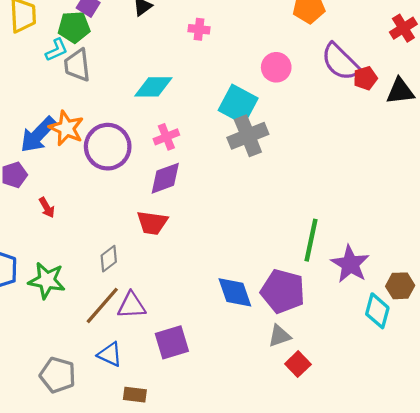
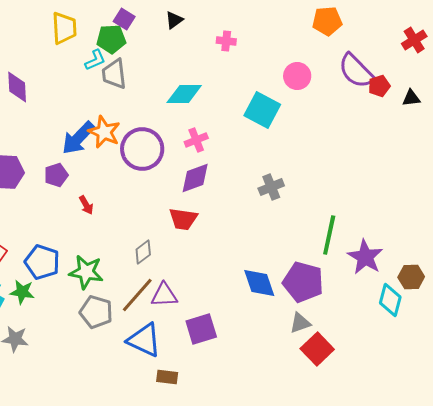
black triangle: (400, 91) -> (411, 98), size x0.7
gray cross: (248, 136) -> (271, 187), moved, size x0.7
blue triangle: (110, 354) -> (144, 340), size x1.5
red square: (298, 364) -> (317, 349), size x1.4
gray pentagon: (58, 375) -> (96, 312), moved

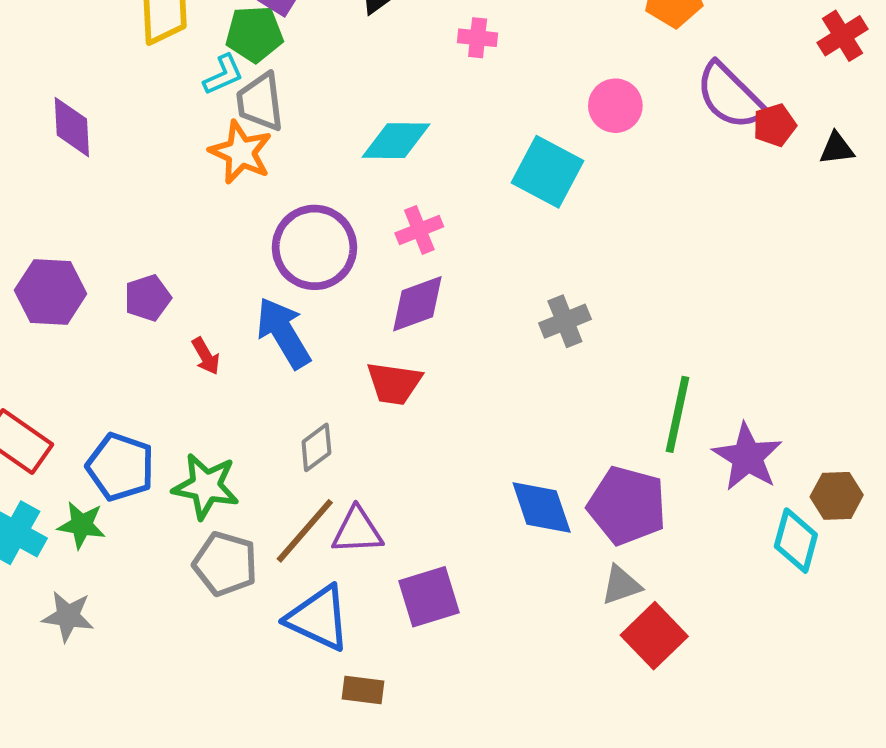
orange star: (104, 132) -> (241, 152), moved
blue arrow: (78, 138) -> (283, 333), moved, turned 105

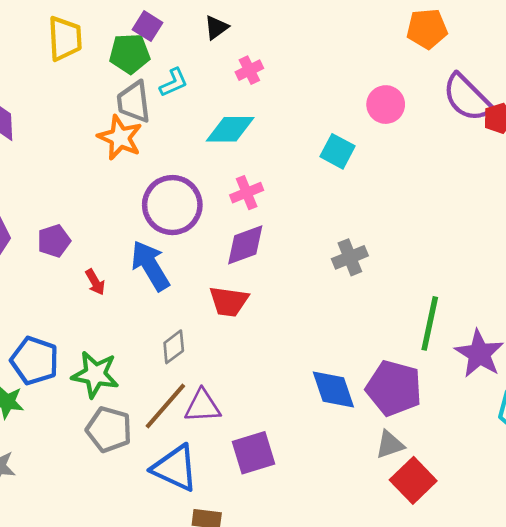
pink cross: (478, 38) -> (249, 70), moved, turned -32
cyan L-shape: (223, 75) -> (174, 82), moved
cyan square: (547, 172) -> (337, 151), size x0.7

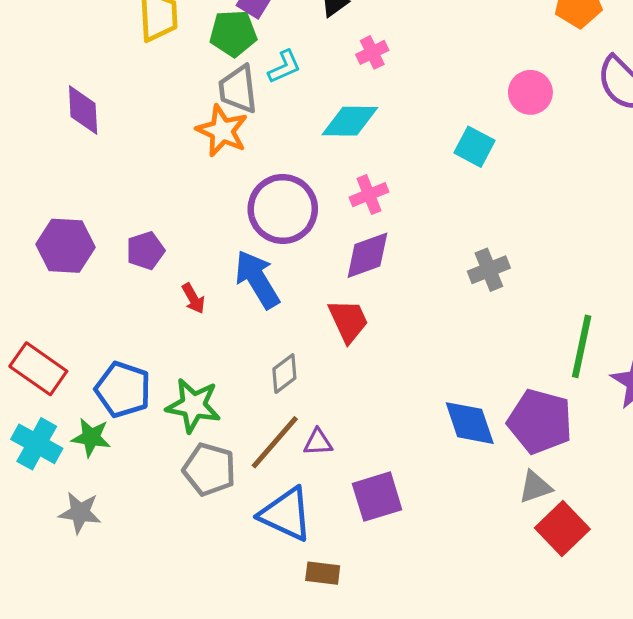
red trapezoid: (229, 301) -> (348, 321), turned -123
purple triangle: (203, 406) -> (318, 442), size x0.7

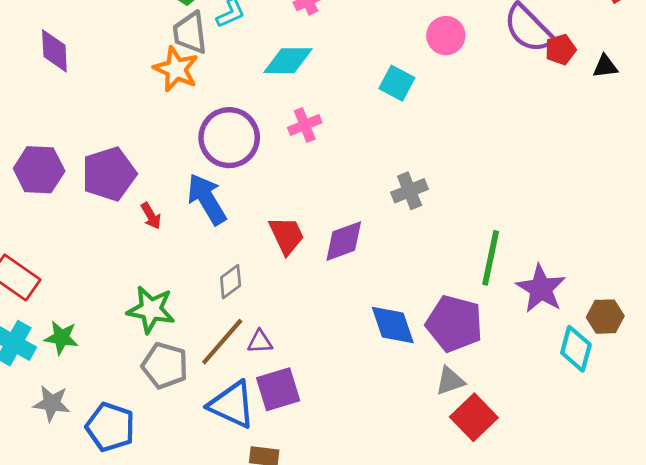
purple pentagon: (145, 251) -> (109, 174), size x1.6
purple diamond: (367, 255) -> (344, 241), moved
blue pentagon: (123, 390) -> (110, 427), moved
purple square: (377, 497) -> (278, 389), moved

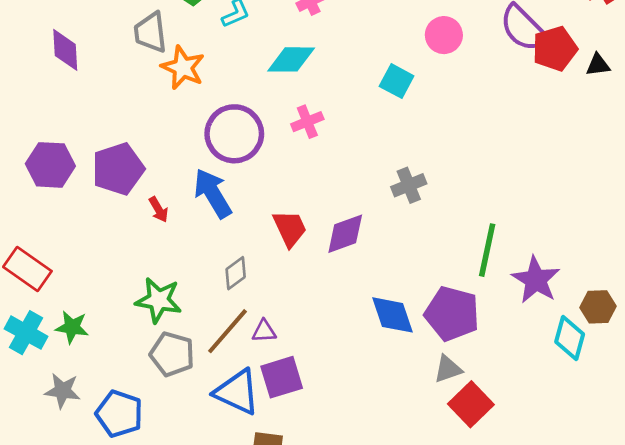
gray trapezoid: (190, 33) -> (150, 32), moved
red pentagon: (561, 50) -> (555, 49), size x1.5

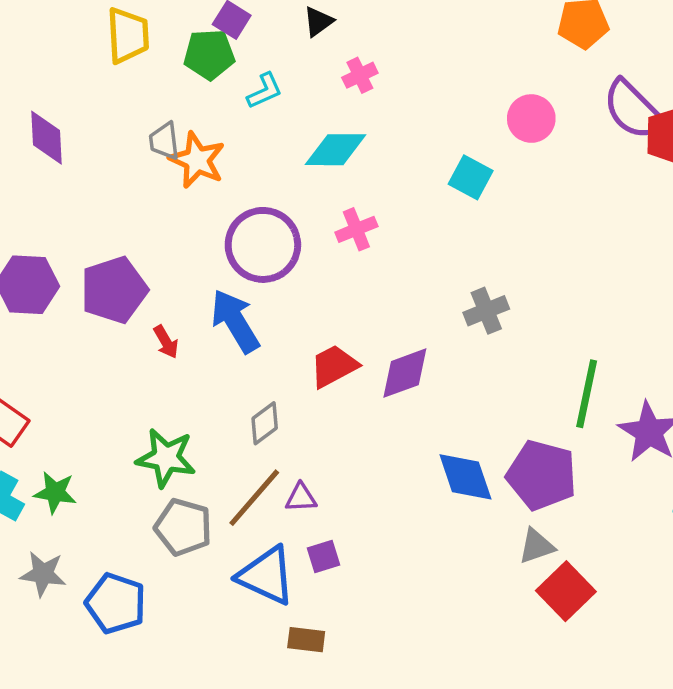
gray trapezoid: (150, 32) -> (164, 141), moved, size x0.7
red trapezoid: (290, 228) -> (334, 366), turned -93
purple square: (282, 377) -> (323, 557), size x0.6

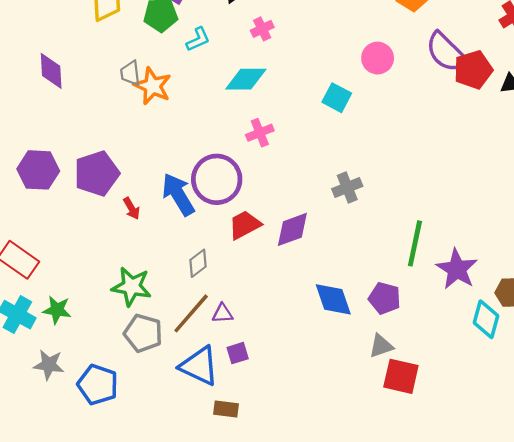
purple circle: (263, 245) -> (217, 179), moved
purple pentagon: (542, 475) -> (385, 298), size x0.7
red square: (566, 591) -> (401, 376), turned -33

